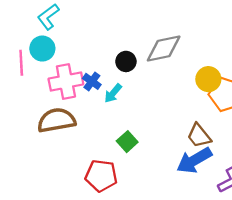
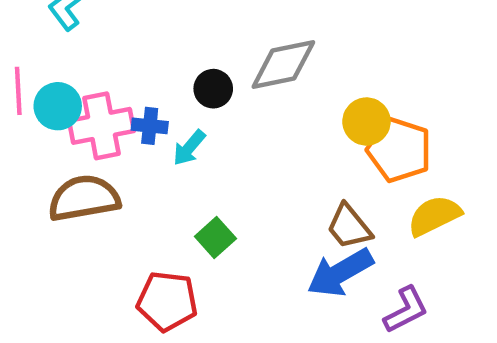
cyan circle: (42, 49) -> (58, 106), moved
blue cross: (92, 81) -> (150, 126), turned -30

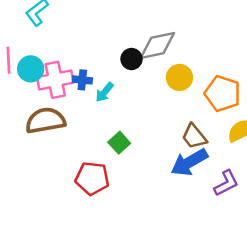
black circle: (213, 89) -> (132, 59), moved
yellow circle: (366, 122) -> (179, 77), moved

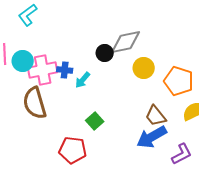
brown semicircle: (45, 121) -> (35, 103), turned -96

